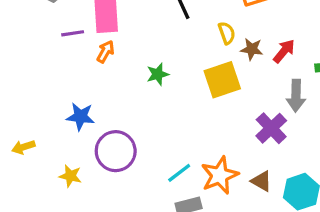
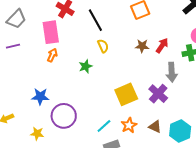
purple line: (73, 33) -> (13, 46), moved
yellow semicircle: (227, 33) -> (103, 46), moved
yellow square: (222, 80) -> (126, 94), moved
orange star: (220, 175) -> (129, 125), size x0.7

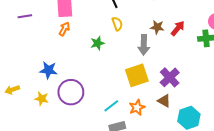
gray arrow: (172, 72) -> (144, 45), moved
brown triangle: (155, 127) -> (164, 101), moved
yellow star: (37, 134) -> (42, 99), moved

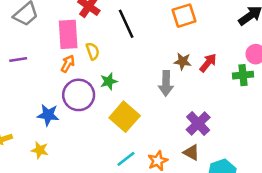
purple line: (25, 16) -> (18, 60), moved
yellow semicircle: (117, 24) -> (93, 51), moved
yellow square: (137, 75) -> (125, 117), moved, turned -30
purple circle: (71, 92) -> (79, 95), moved

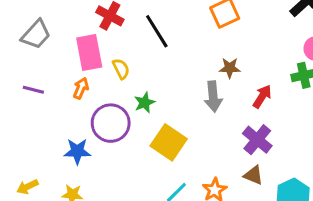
purple line: (18, 60) -> (33, 90), turned 30
red arrow: (208, 63) -> (262, 96), moved
orange arrow: (68, 64) -> (81, 88), moved

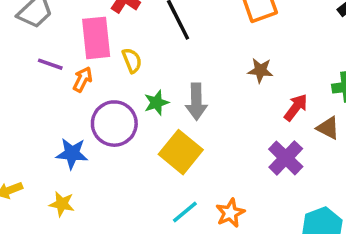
purple line: (33, 90) -> (50, 64), moved
gray arrow: (213, 97) -> (196, 102), moved
brown triangle: (253, 175) -> (328, 128), moved

